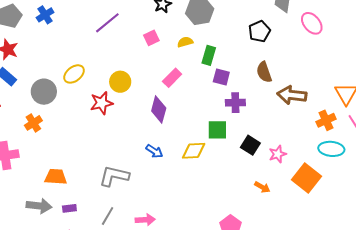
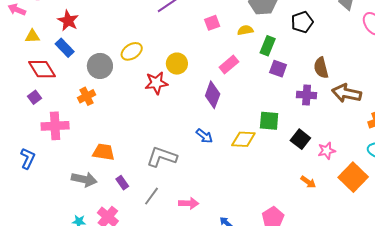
black pentagon: (259, 31) -> (302, 22), moved
purple cross: (235, 103) -> (307, 95), moved
purple rectangle: (69, 208) -> (122, 183), moved, turned 56

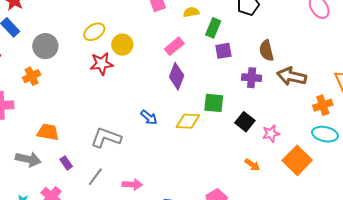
yellow ellipse: (132, 51) -> (94, 32), moved
purple square: (278, 69) -> (223, 51), turned -30
purple diamond: (213, 95) -> (177, 76), moved

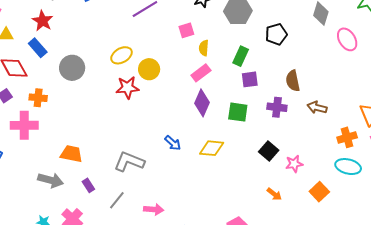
yellow semicircle: (191, 12) -> (204, 48), moved, turned -77
orange cross: (32, 76) -> (38, 98), moved, turned 30
brown arrow: (292, 76) -> (317, 108), size x0.7
green square: (214, 103) -> (238, 112), moved
orange square: (297, 160) -> (319, 192), size x0.7

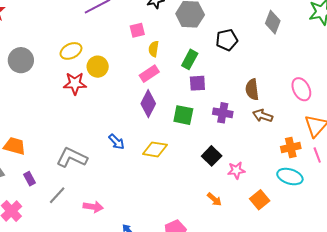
pink ellipse: (347, 39) -> (301, 89), moved
brown semicircle: (293, 81) -> (252, 90), moved

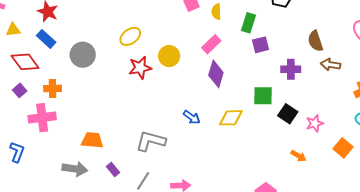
yellow semicircle: (154, 49) -> (216, 12), moved
yellow circle: (98, 67) -> (169, 56), moved
green square: (183, 115) -> (263, 96), moved

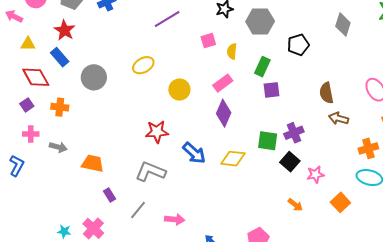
red star: (140, 68) -> (157, 132), moved
purple cross: (291, 69) -> (294, 133), moved, turned -30
blue arrow: (192, 117) -> (194, 153), size x1.4
pink cross: (42, 118) -> (31, 134), moved, size x0.6
gray arrow: (75, 169) -> (58, 147), moved, size x0.7

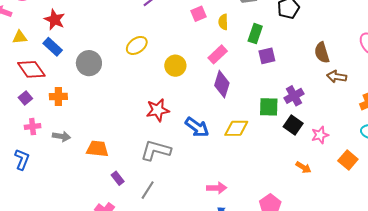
pink arrow: (175, 219) -> (217, 188), moved

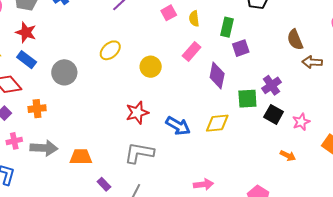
purple diamond: (222, 84) -> (217, 75), moved
gray arrow: (61, 136) -> (44, 148), size x1.5

